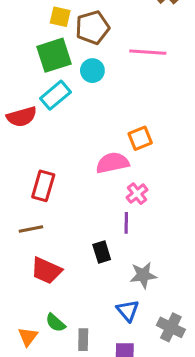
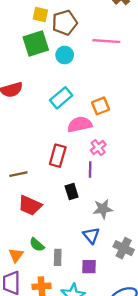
cyan rectangle: (56, 95) -> (61, 98), moved
red rectangle: (43, 186) -> (58, 156), moved

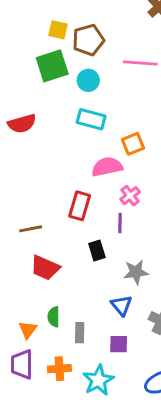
cyan rectangle: (61, 98) -> (91, 119), moved, turned 55
green semicircle: (37, 245) -> (54, 317), turned 49

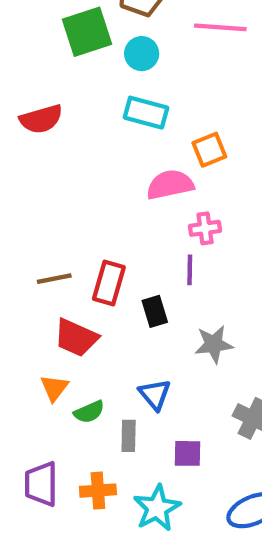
pink cross: (130, 196) -> (205, 228), turned 30
red rectangle: (80, 206) -> (109, 283), moved
blue triangle: (121, 305) -> (155, 394), moved
green semicircle: (54, 317) -> (89, 412), turned -114
orange triangle: (28, 330) -> (54, 388), moved

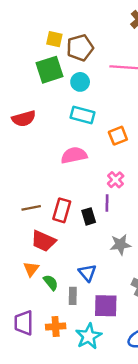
pink semicircle: (170, 185) -> (74, 155), moved
pink cross: (205, 228) -> (116, 180), turned -35
black rectangle: (155, 311) -> (89, 216), moved
green semicircle: (89, 412) -> (51, 282), turned -105
purple square: (188, 453) -> (106, 306), size x1.5

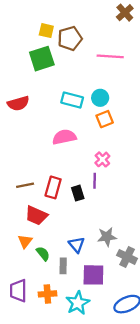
cyan circle: (80, 82) -> (100, 98), moved
gray star: (120, 245) -> (107, 237), moved

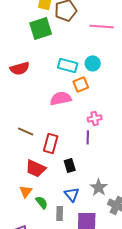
orange square: (105, 119) -> (81, 84), moved
pink cross: (102, 159) -> (95, 118), turned 32
brown line: (25, 185) -> (26, 131), moved, turned 35
black rectangle: (78, 193) -> (70, 165), moved
gray star: (107, 237) -> (99, 187), turned -30

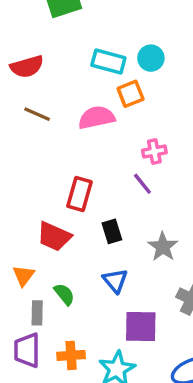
brown line: (26, 131) -> (37, 114), moved
purple line: (88, 137) -> (142, 184), turned -40
gray star: (99, 187) -> (163, 247), moved
orange triangle: (26, 191) -> (23, 276), moved
gray rectangle: (60, 213) -> (37, 313), moved

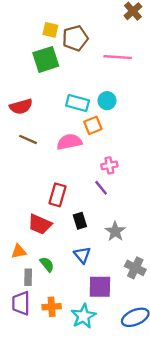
orange triangle: (23, 276) -> (19, 251), turned 42

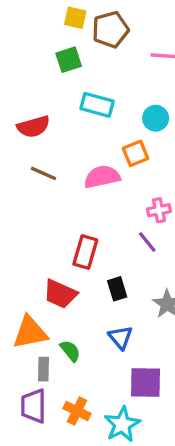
green square: (46, 59) -> (69, 60), size x0.7
cyan rectangle: (78, 103) -> (97, 105), moved
orange triangle: (19, 251) -> (30, 332), size x1.6
orange cross: (52, 307) -> (77, 411), turned 30

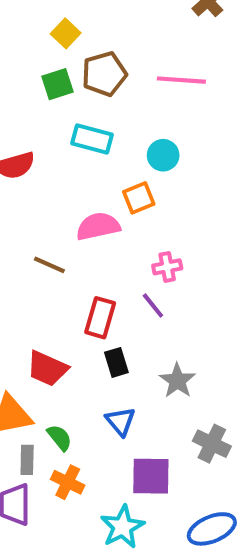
yellow square: (75, 18) -> (66, 33), turned 30
brown pentagon: (110, 30) -> (104, 74), moved
brown line: (44, 173) -> (49, 265), moved
red rectangle: (85, 252) -> (100, 318), moved
orange cross: (77, 411) -> (68, 482), moved

